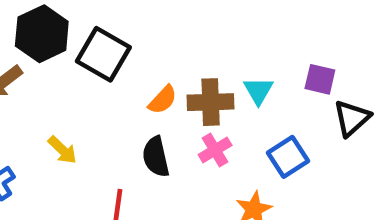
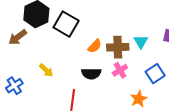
black semicircle: (156, 157) -> (91, 74), turned -78

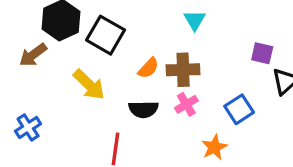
cyan triangle: (141, 42) -> (195, 20), moved
yellow arrow: (46, 70) -> (89, 85), moved, size x1.5

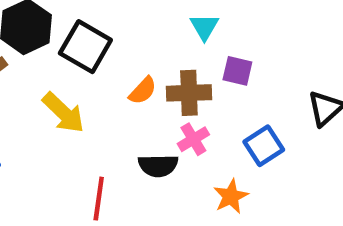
purple square: (262, 53) -> (237, 71), moved
black semicircle: (143, 109) -> (158, 166), moved

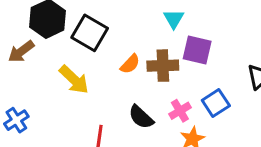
purple square: (237, 71) -> (197, 50), size x1.4
pink cross: (193, 139) -> (180, 111), moved
black semicircle: (158, 166) -> (141, 117), turned 44

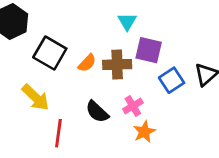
black square: (90, 33) -> (50, 53), moved
yellow arrow: (74, 80) -> (36, 97), moved
blue square: (216, 103) -> (172, 80), moved

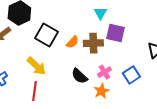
blue square: (172, 80) -> (131, 75), moved
orange star: (144, 132) -> (101, 91), moved
red line: (58, 133) -> (34, 91), moved

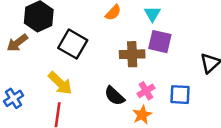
cyan triangle: (100, 13) -> (152, 14), moved
orange semicircle: (72, 42) -> (113, 13), moved
blue square: (131, 75) -> (180, 95), turned 36

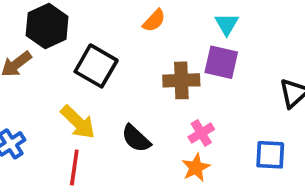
cyan triangle: (152, 14) -> (227, 24), moved
blue square: (180, 95) -> (270, 155), moved
black semicircle: (114, 96) -> (136, 138), moved

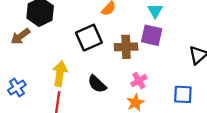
black square: (96, 66) -> (89, 38), moved, turned 36
yellow arrow: (78, 122) -> (60, 74), turned -125

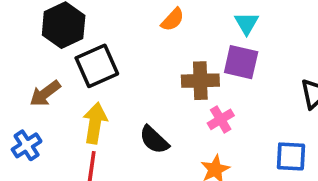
brown arrow: (20, 36) -> (45, 94), moved
black square: (89, 38) -> (97, 66), moved
pink cross: (139, 81) -> (221, 119), moved

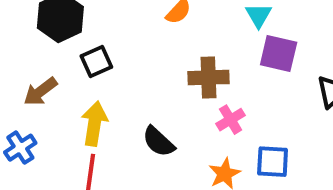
purple square: (241, 62) -> (279, 53), moved
black square: (97, 66) -> (96, 62), size x0.7
blue square: (291, 156) -> (273, 162), moved

